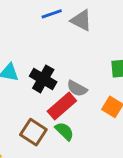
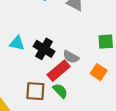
brown square: (33, 132) -> (35, 91), turned -30

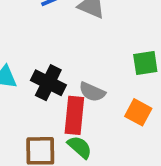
red rectangle: (59, 71) -> (74, 115), turned -40

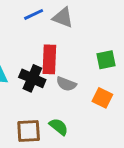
red rectangle: (74, 115) -> (49, 59), moved

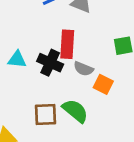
orange square: (102, 98) -> (103, 84), moved
green semicircle: (59, 127) -> (75, 111), size x1.4

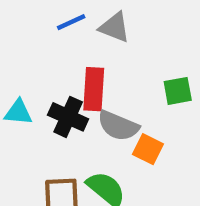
gray semicircle: (83, 69) -> (118, 126), size x1.4

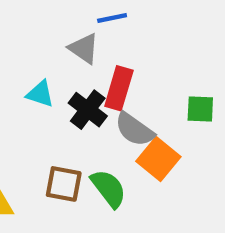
gray triangle: (115, 27) -> (84, 48), moved
orange square: (148, 149) -> (158, 159), size x1.4

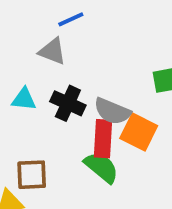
red rectangle: (119, 88) -> (103, 139), moved
brown square: (64, 184) -> (32, 175), moved

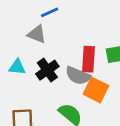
black cross: (68, 103) -> (47, 70), turned 30
red rectangle: (103, 139) -> (88, 59), moved

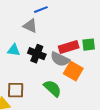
red rectangle: (88, 59) -> (69, 47), turned 66
black cross: (47, 70) -> (37, 54), turned -36

